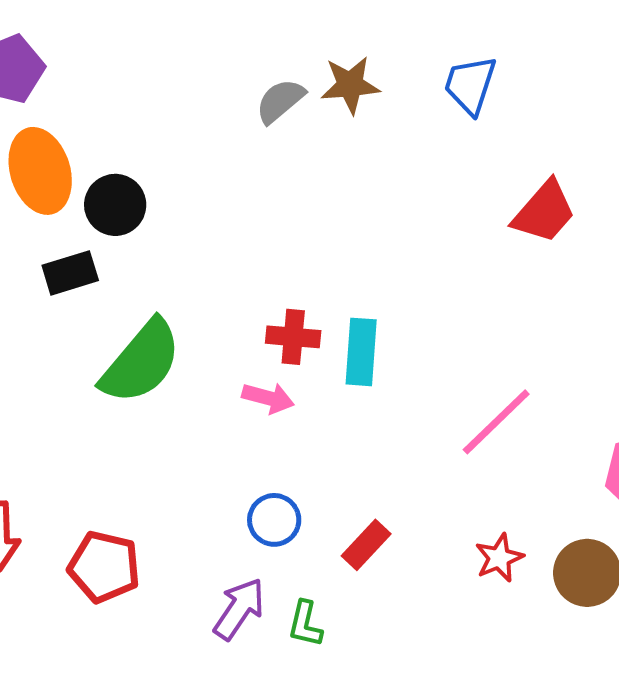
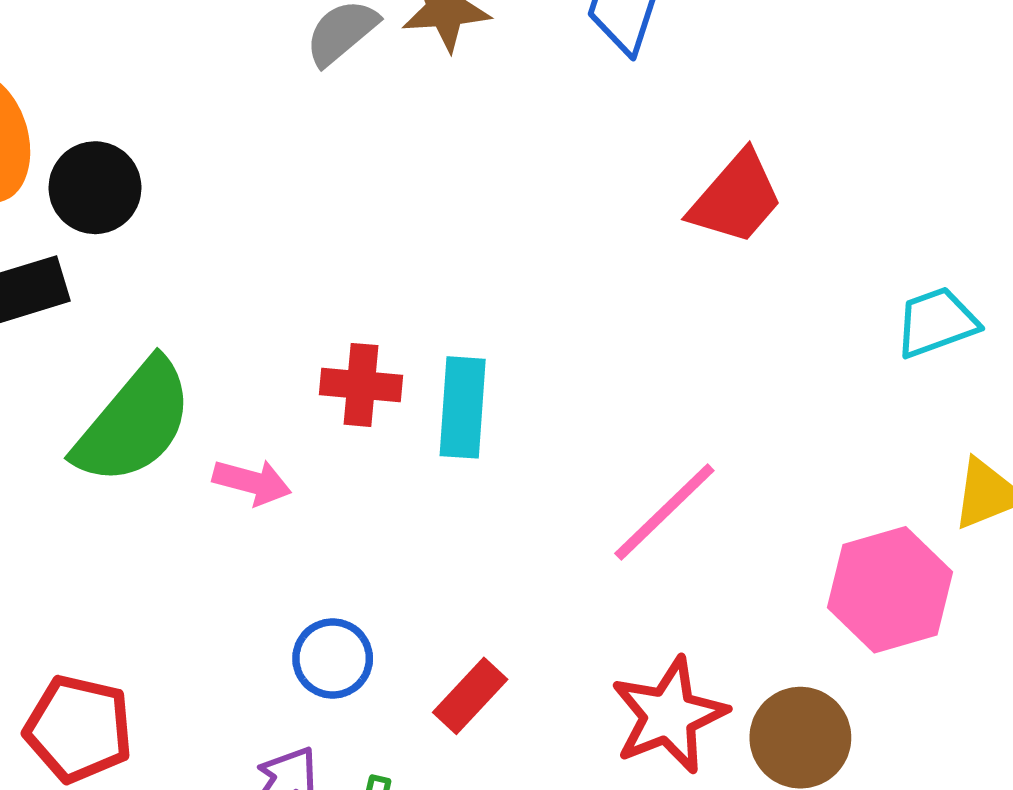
pink arrow: (268, 398) -> (252, 482), moved
red star: (499, 558) -> (669, 715), size x1.6

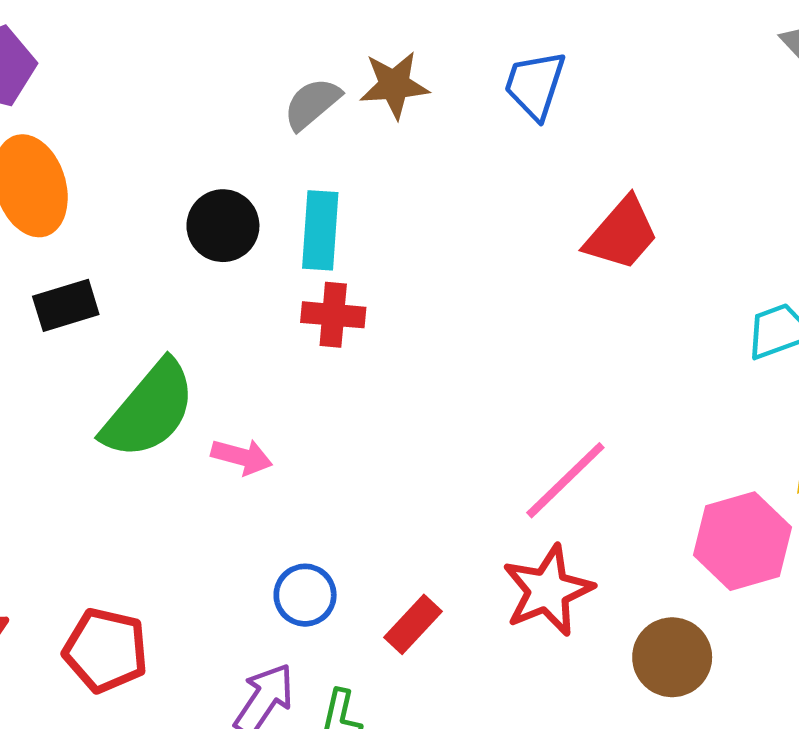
black circle: (95, 188) -> (223, 226), moved
red cross: (361, 385) -> (333, 315), moved
cyan rectangle: (463, 407) -> (320, 230), moved
red star: (669, 715) -> (548, 590), moved

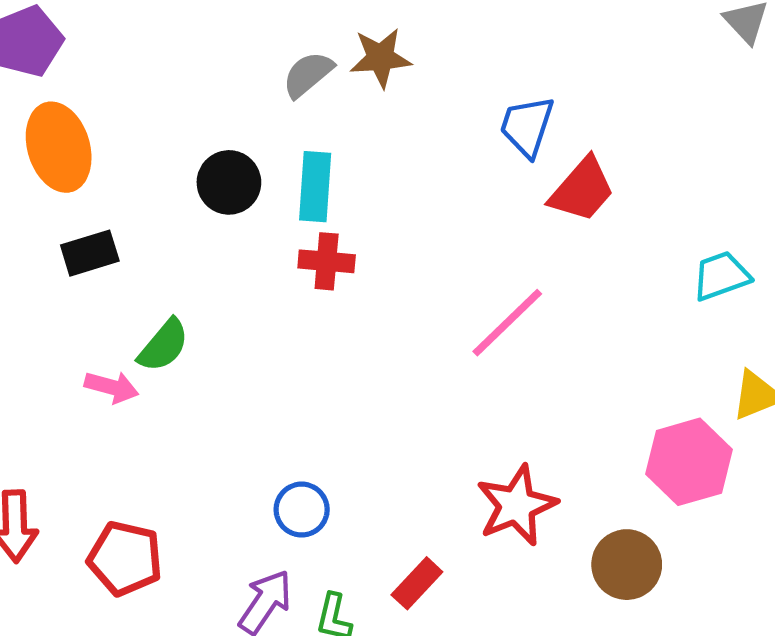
blue trapezoid: (535, 85) -> (527, 126), moved
green semicircle: (149, 410) -> (164, 345), size x0.6
pink arrow: (242, 457) -> (112, 387), moved
pink line: (565, 480) -> (507, 323), moved
red rectangle: (413, 624) -> (417, 583), moved

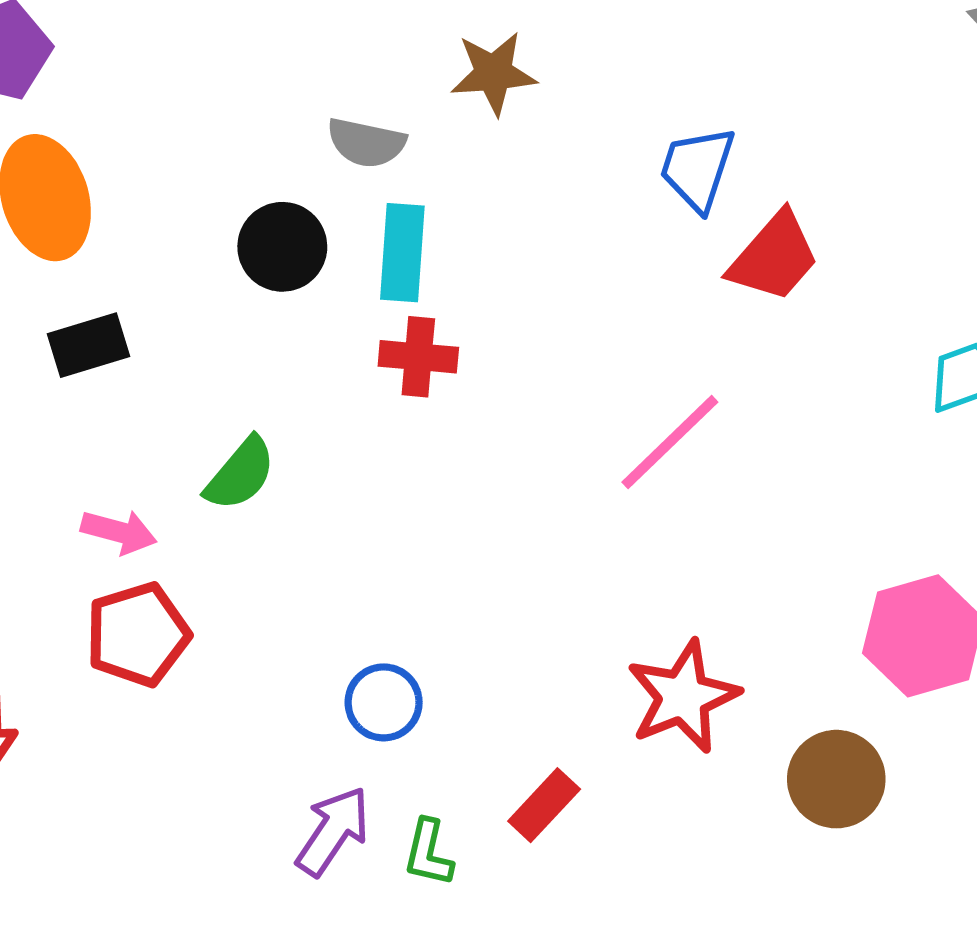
gray semicircle: (308, 74) -> (366, 143), moved, turned -128
green semicircle: (164, 345) -> (240, 474), moved
red pentagon: (125, 558) -> (138, 634), moved, turned -30

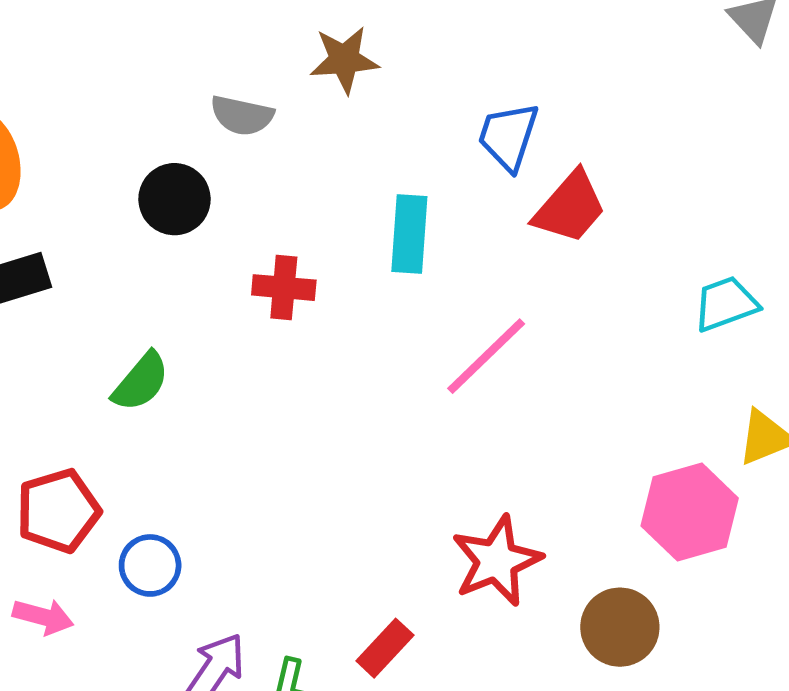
cyan rectangle: (402, 253) -> (409, 234), moved
pink arrow: (119, 532) -> (43, 617), moved
blue circle: (384, 702) -> (150, 565), moved

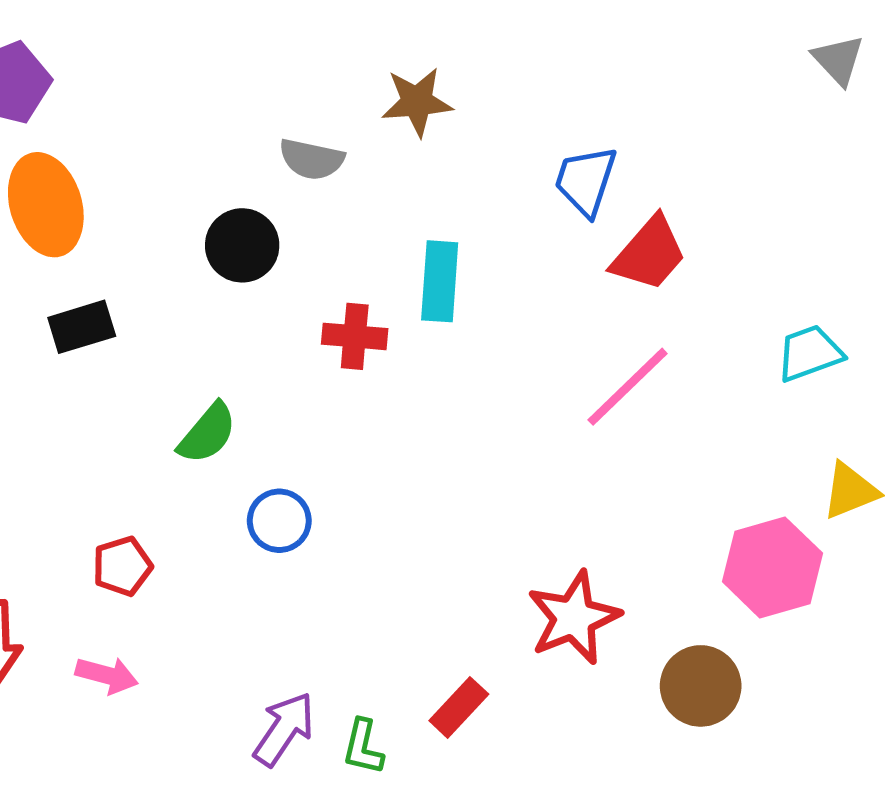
cyan rectangle: (409, 234) -> (440, 281), moved
pink line: (486, 356) -> (628, 387), moved
red pentagon: (58, 511) -> (122, 566), size x0.7
blue circle: (150, 565) -> (279, 521), moved

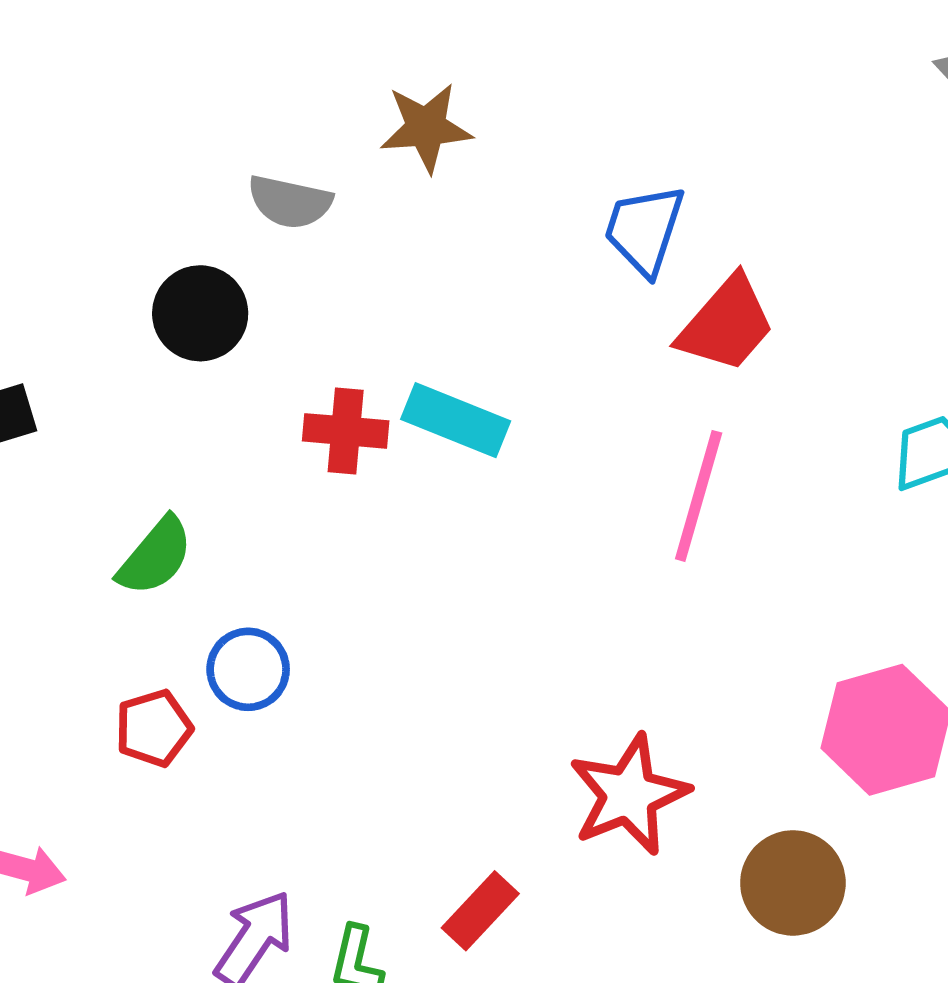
cyan rectangle: (440, 281) -> (456, 420), moved, turned -72
pink line: (628, 387) -> (699, 496), turned -30
red pentagon: (122, 566) -> (154, 728), moved

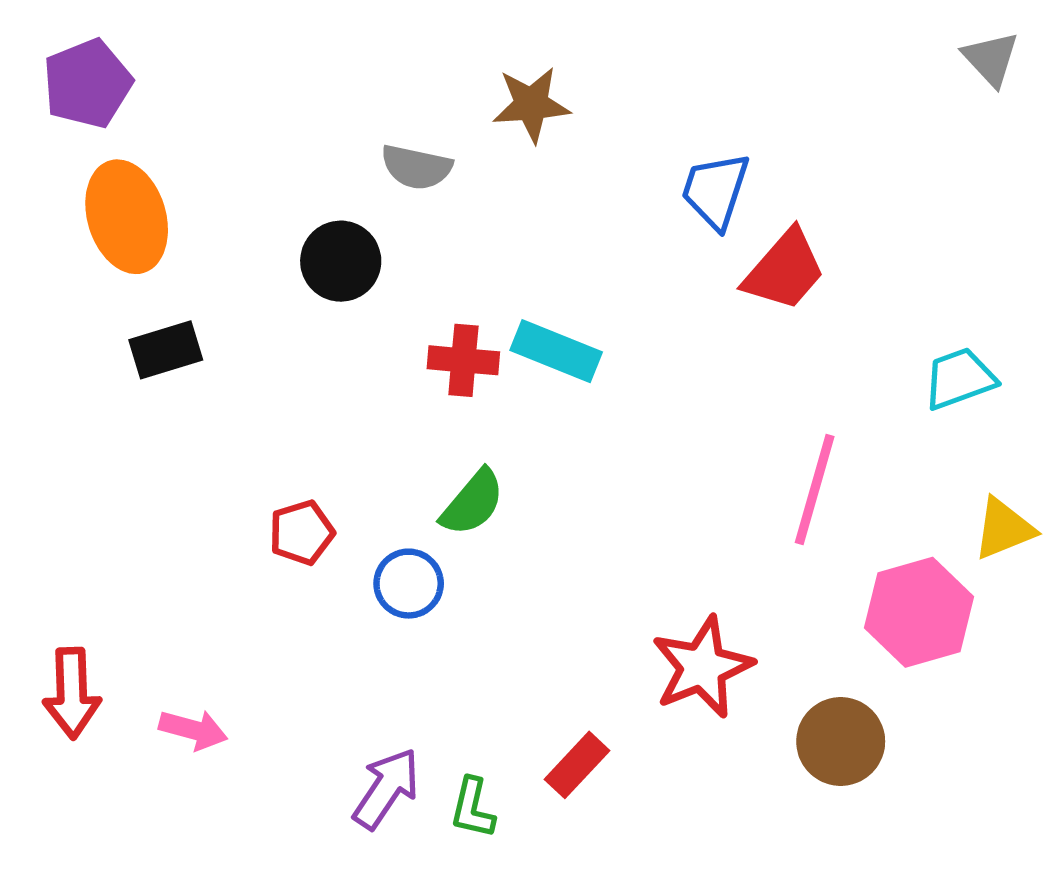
pink line: (699, 496) -> (815, 490), moved
green semicircle: (155, 556) -> (473, 503), moved
blue circle: (248, 669) -> (409, 584), moved
red pentagon: (154, 728) -> (302, 533), moved

